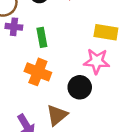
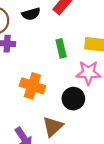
green rectangle: (42, 37) -> (61, 48), moved

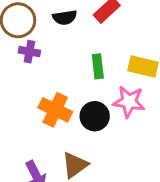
black circle: (73, 99) -> (95, 116), moved

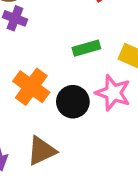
green rectangle: (98, 66) -> (86, 48), turned 70

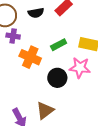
orange cross: (31, 87) -> (30, 57), moved

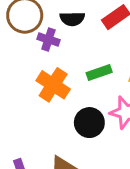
purple cross: (13, 36) -> (48, 39), moved

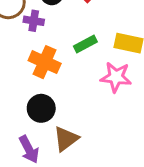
black circle: (89, 123) -> (41, 108), moved

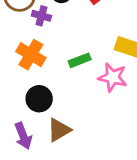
green rectangle: (85, 44) -> (80, 60), moved
orange cross: (45, 62) -> (31, 55), moved

